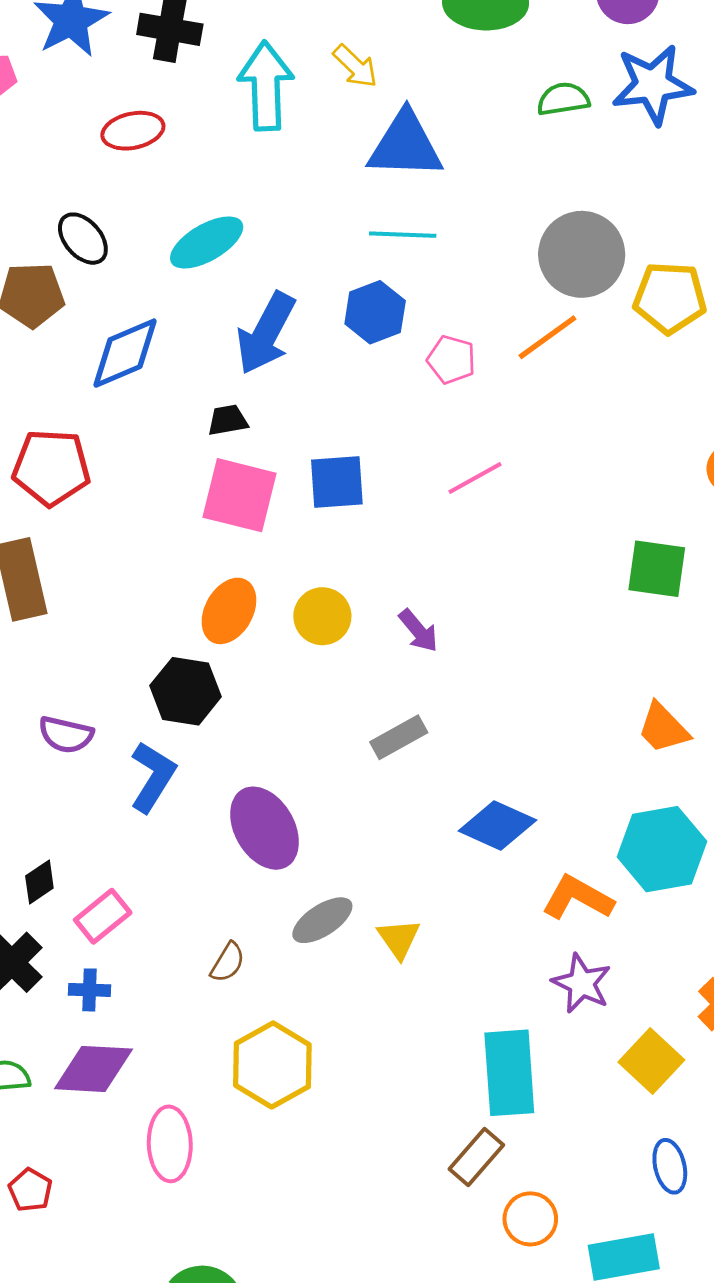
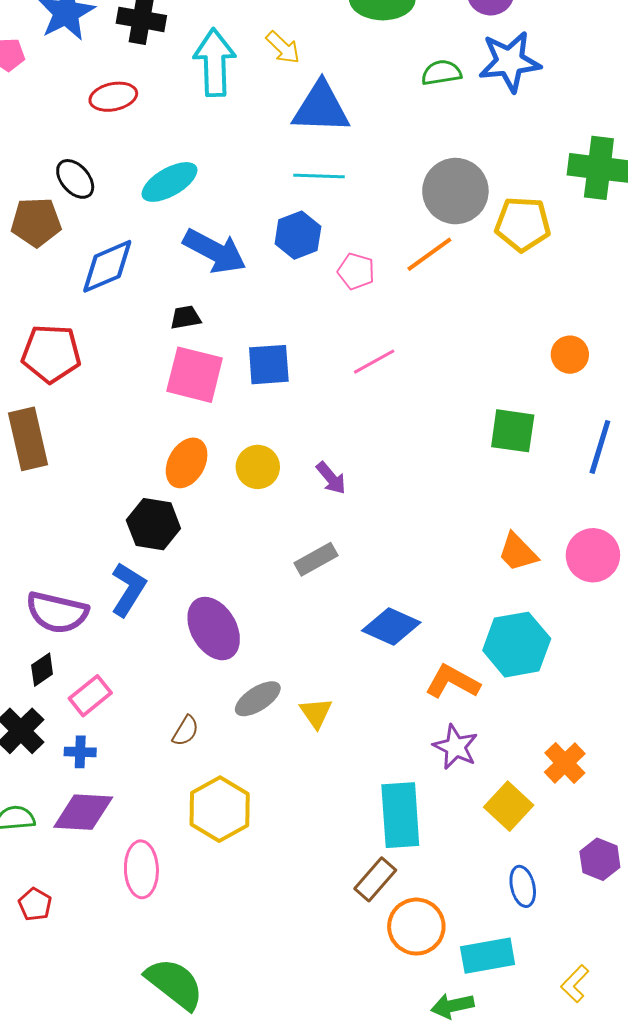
blue arrow: (266, 333) -> (215, 251), turned -90
purple semicircle: (66, 735) -> (57, 612), moved, size x1.5
orange circle: (530, 1219) -> (416, 927), size x1.4

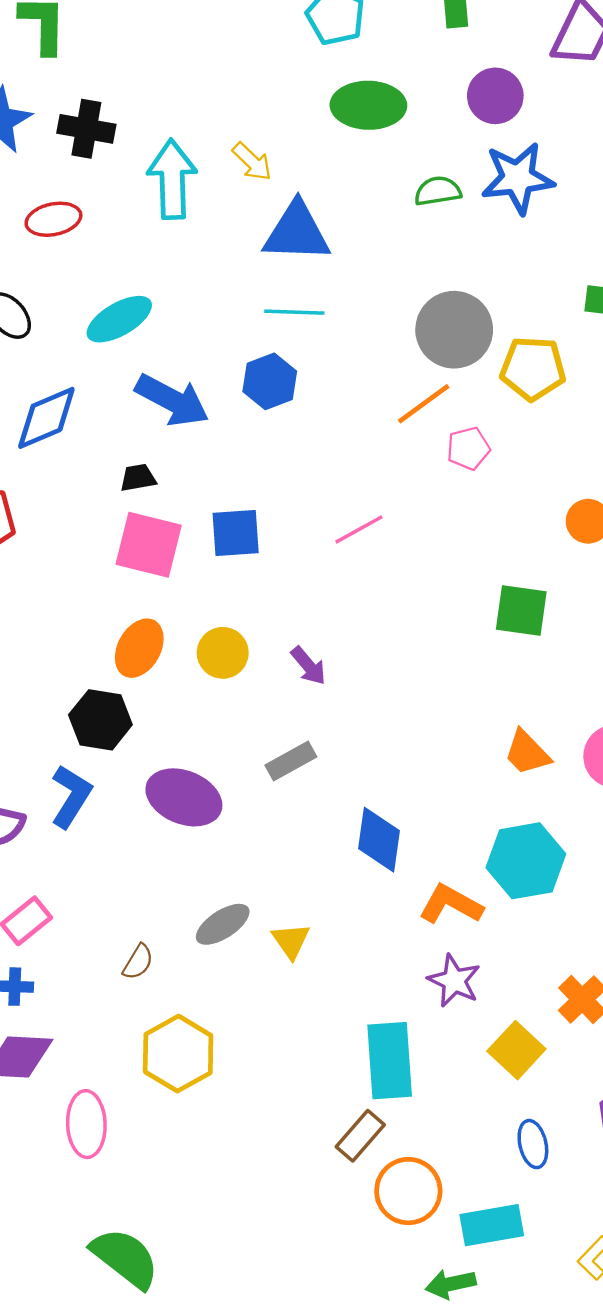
pink pentagon: (356, 271) -> (468, 448), moved, turned -30
blue diamond: (391, 626) -> (379, 840), turned 74
purple ellipse: (214, 629) -> (184, 797), moved, turned -38

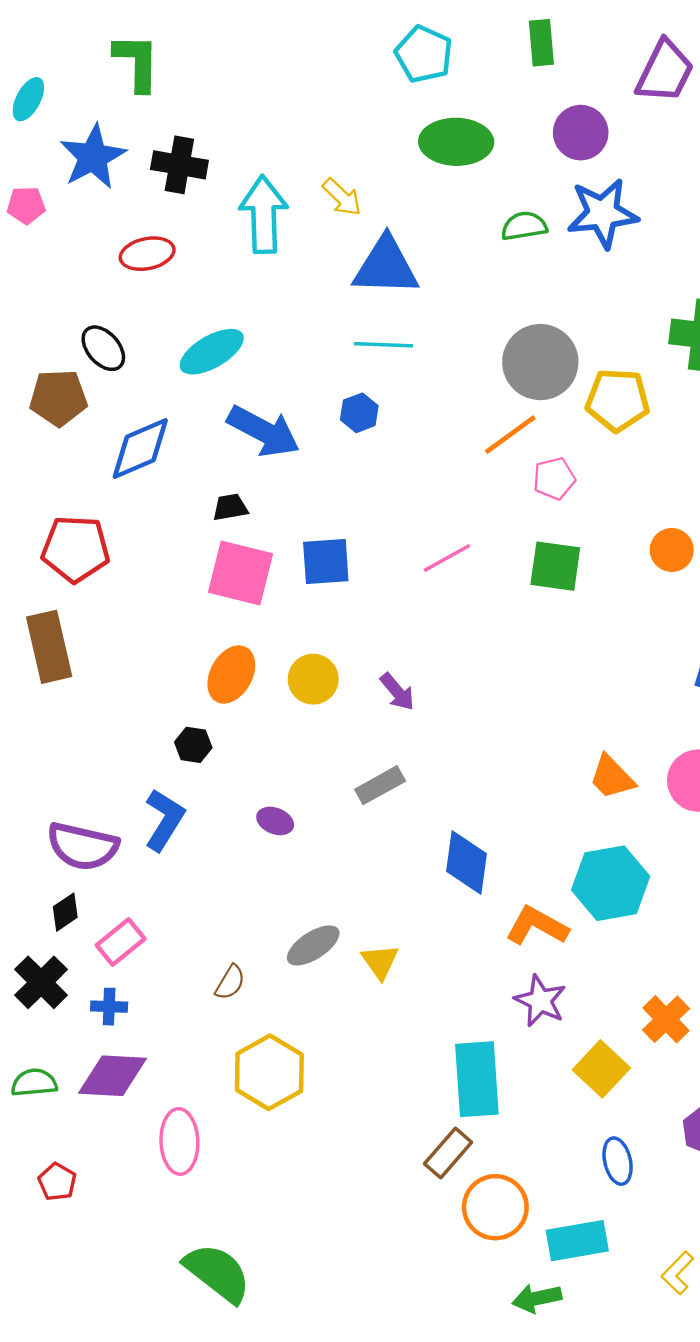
blue hexagon: (270, 381) -> (359, 413), size x0.7
green square: (521, 611) -> (555, 566), moved
black hexagon: (100, 720) -> (193, 745), size x0.6
purple ellipse: (184, 797) -> (275, 821), size x0.5

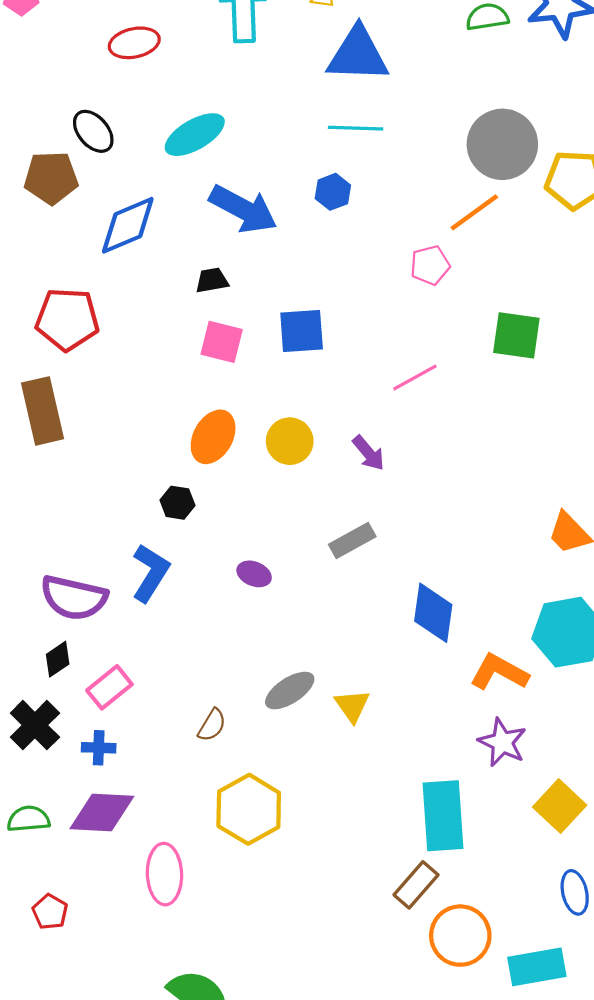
pink pentagon: (554, 478) -> (430, 265), moved
pink line: (447, 558) -> (415, 377), moved
pink square: (241, 573) -> (222, 342), size x0.7

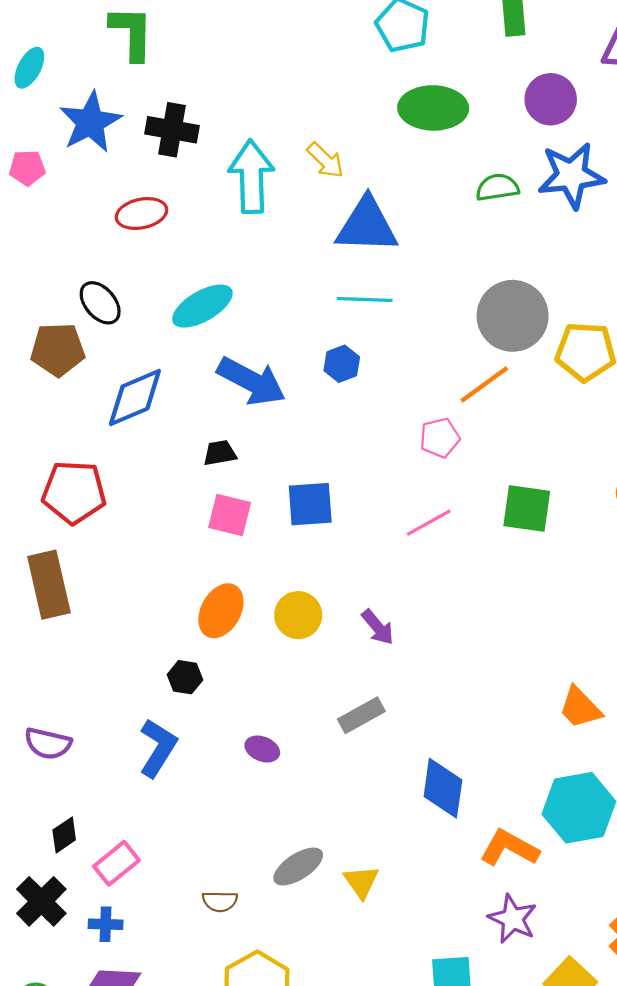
pink line: (415, 377) -> (429, 523), moved
purple semicircle: (74, 598) -> (48, 744), moved, size x0.7
brown semicircle: (212, 725) -> (220, 901), turned 60

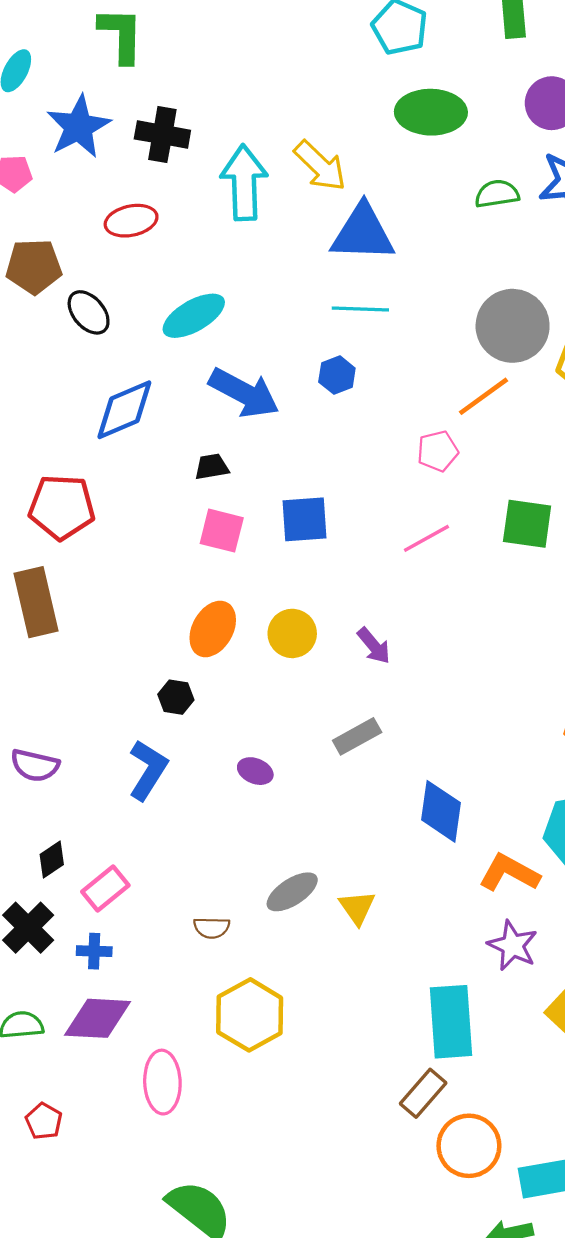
yellow arrow: (325, 160) -> (320, 166), size x1.4
brown pentagon: (58, 350) -> (34, 267), moved

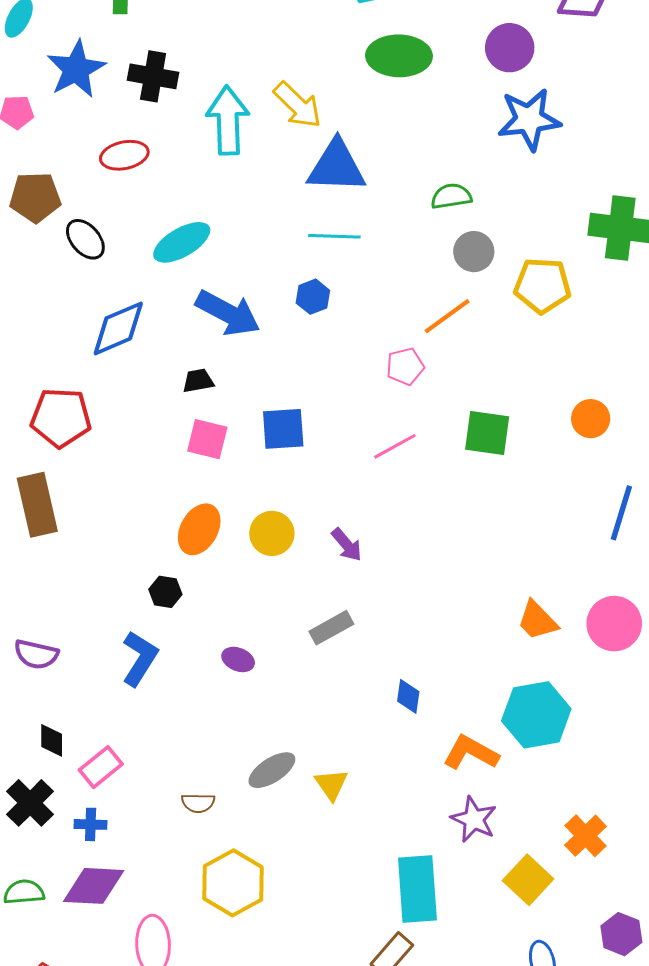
green semicircle: (497, 194) -> (451, 196), moved
gray circle: (513, 326) -> (474, 252), size x0.6
blue diamond: (441, 811) -> (408, 696), size x0.6
black diamond: (52, 859) -> (52, 740), turned -56

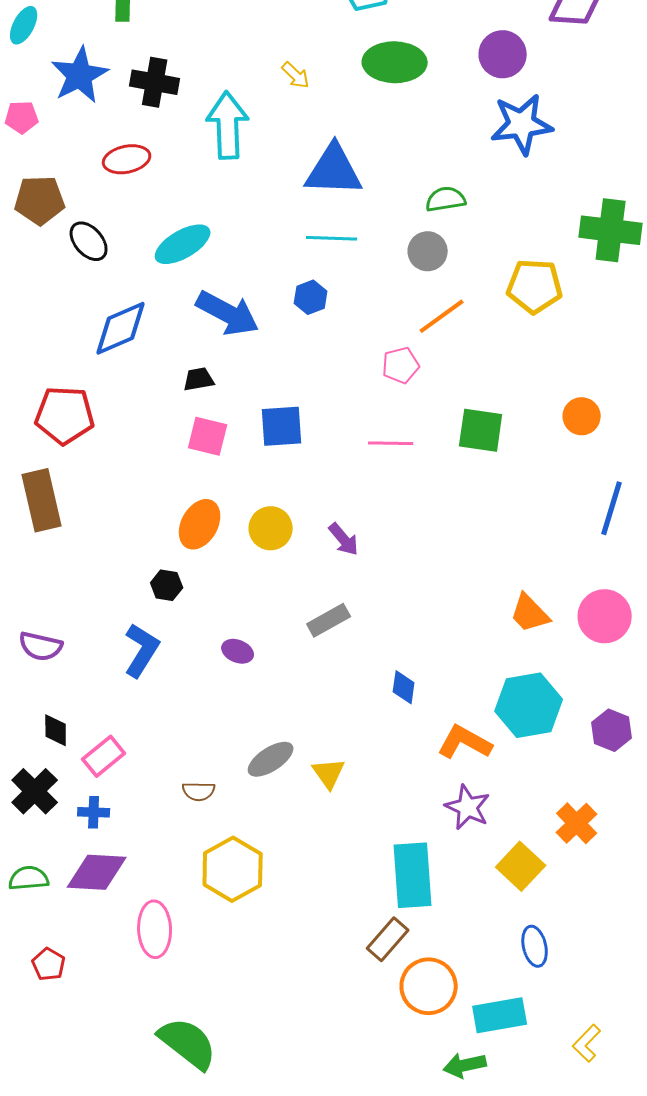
yellow arrow: (298, 105) -> (296, 75), moved, size x0.6
gray circle: (474, 252) -> (428, 251), moved
pink line: (395, 446) -> (391, 443), turned 30
purple hexagon: (621, 934) -> (612, 730), moved

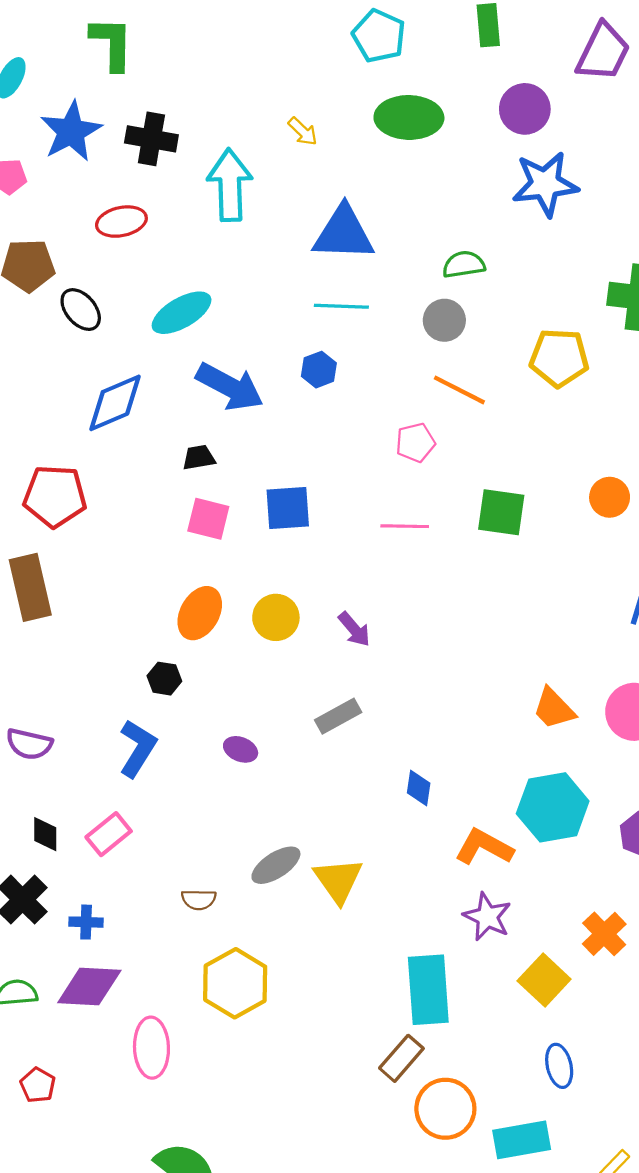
orange line: (442, 316) -> (459, 390), turned 63
pink rectangle: (104, 756) -> (109, 834), moved
yellow triangle: (329, 773) -> (338, 880), size x1.4

